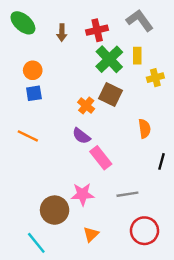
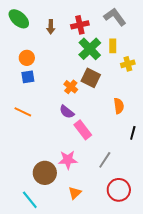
gray line: (127, 194) -> (105, 160), turned -48

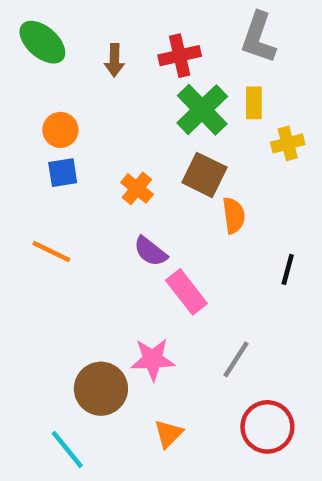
gray L-shape: (115, 17) -> (258, 38), turned -125
orange cross: (71, 87) -> (137, 188), moved
orange semicircle: (119, 106) -> (234, 215), moved
black line: (133, 133) -> (288, 269), moved

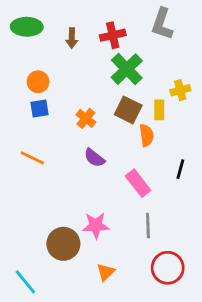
green ellipse: (42, 42) -> (27, 27), turned -40
yellow rectangle: (254, 103) -> (159, 110), moved
pink rectangle: (186, 292) -> (138, 183), moved
gray line: (236, 359) -> (148, 225), turned -35
cyan line: (67, 449) -> (25, 282), moved

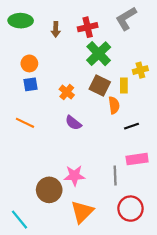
gray L-shape: (162, 24) -> (126, 18), turned 40
black line: (180, 169) -> (132, 126), moved, turned 56
pink rectangle: (138, 183) -> (137, 159), moved, turned -60
orange triangle: (106, 272) -> (82, 212), size x1.6

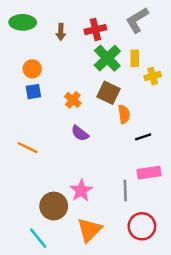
yellow rectangle: (124, 85) -> (135, 58), moved
orange line: (25, 123) -> (27, 148), moved
pink star: (74, 176) -> (81, 191), turned -30
cyan line: (19, 220) -> (38, 238), moved

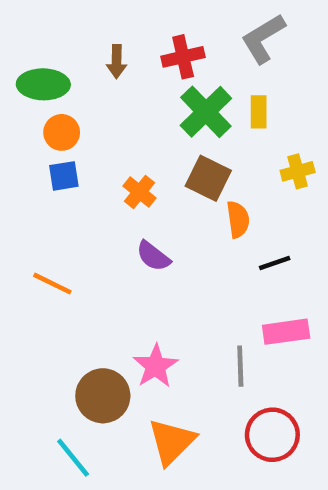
green ellipse: (23, 22) -> (43, 84), moved
yellow cross: (153, 76) -> (298, 171), moved

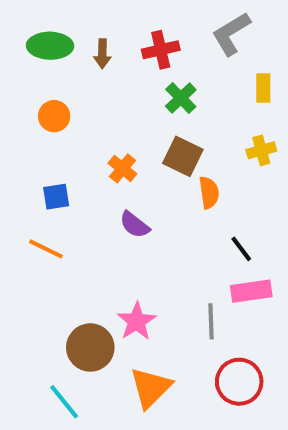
green ellipse: (43, 84) -> (50, 46), moved
green cross: (206, 112) -> (181, 98), size x0.7
yellow rectangle: (259, 112) -> (263, 88), moved
blue square: (64, 176) -> (56, 197), moved
black line: (275, 263) -> (241, 249), moved, turned 72

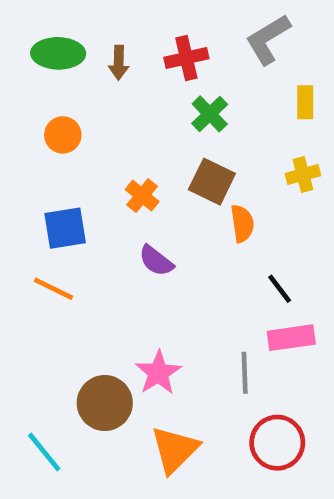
blue square: (56, 197) -> (65, 228), size x1.4
cyan line: (64, 402) -> (44, 452), moved

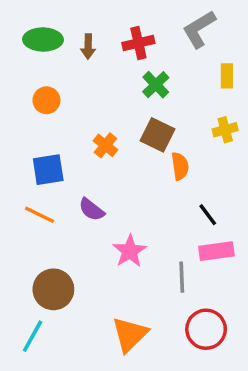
purple semicircle: (156, 261) -> (92, 210), moved
pink star: (158, 373) -> (130, 251), moved
brown circle: (105, 403) -> (53, 289), moved
cyan line: (44, 452) -> (33, 336), turned 68

